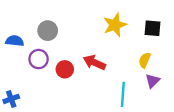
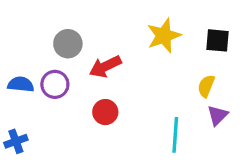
blue semicircle: (15, 41) -> (21, 84), moved
red arrow: (94, 62) -> (105, 66), moved, turned -50
red circle: (65, 69) -> (105, 112), moved

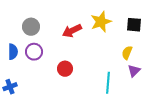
gray circle: (68, 44) -> (31, 27), moved
red arrow: (105, 66) -> (72, 31), moved
blue semicircle: (21, 84) -> (13, 52), turned 84

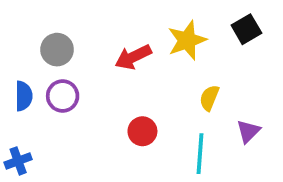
black square: (134, 25) -> (246, 29), moved, turned -35
yellow semicircle: (127, 53) -> (209, 98), moved
red circle: (65, 69) -> (142, 131), moved

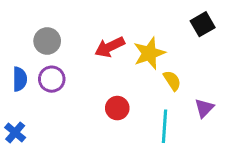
yellow star: (187, 40) -> (149, 53), moved
yellow semicircle: (209, 98) -> (172, 81), turned 125
blue cross: (18, 161) -> (15, 132), turned -30

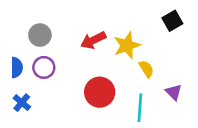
red circle: (117, 108) -> (100, 92), size x1.5
purple triangle: (204, 108) -> (174, 92), turned -30
blue cross: (15, 132) -> (22, 103), moved

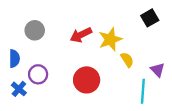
purple circle: (44, 67) -> (38, 74), moved
purple triangle: (174, 92) -> (158, 70), moved
cyan line: (140, 108) -> (143, 91), moved

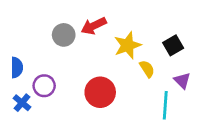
black square: (150, 18) -> (173, 45), moved
gray circle: (35, 30) -> (64, 35), moved
red arrow: (81, 35) -> (94, 26), moved

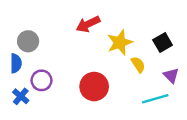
gray circle: (64, 35) -> (28, 41), moved
cyan line: (165, 105) -> (155, 99), turned 70

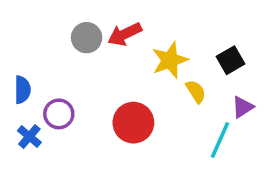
gray circle: (28, 41) -> (87, 38), moved
purple triangle: (171, 76) -> (243, 107), turned 42
cyan line: (155, 99) -> (220, 140), turned -50

